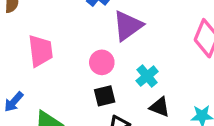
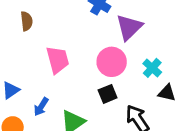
pink circle: (102, 62) -> (112, 62), size x1.4
black square: (105, 96) -> (108, 94), moved

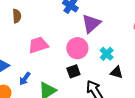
pink trapezoid: (58, 60) -> (38, 45), turned -95

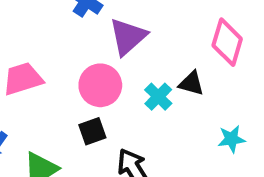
black triangle: (117, 72) -> (191, 83), moved

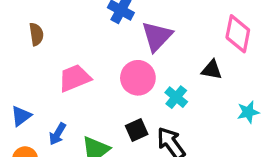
cyan cross: (158, 97) -> (176, 97), moved
black square: (92, 131) -> (137, 130), moved

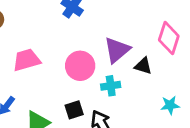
purple triangle: (157, 36) -> (117, 50), moved
cyan cross: (176, 97) -> (111, 86), turned 36

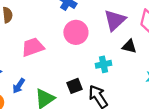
purple triangle: (117, 50) -> (115, 20), moved
pink circle: (80, 66) -> (76, 32), moved

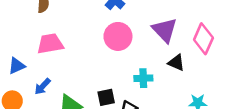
purple triangle: (115, 20) -> (165, 30), turned -40
pink trapezoid: (33, 47) -> (50, 44), moved

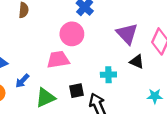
pink circle: (118, 36) -> (72, 34), moved
pink trapezoid: (50, 44) -> (58, 60), moved

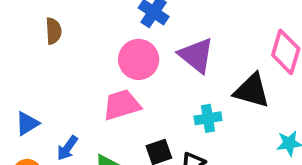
purple triangle: (127, 34) -> (196, 55), moved
black triangle: (137, 62) -> (252, 91), size x1.5

